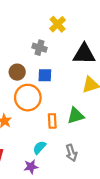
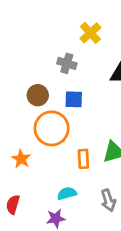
cyan semicircle: (39, 148) -> (67, 193), turned 32

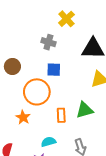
brown circle: (38, 95) -> (12, 66), moved
orange star: (21, 159) -> (23, 117), moved

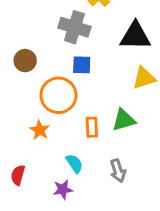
gray cross: (48, 42) -> (74, 27), size x1.5
cyan semicircle: (48, 142) -> (74, 163), turned 72

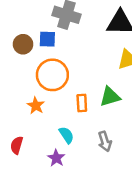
blue square: (82, 65) -> (47, 39), moved
purple star: (63, 190) -> (56, 158), turned -30

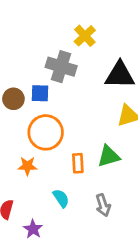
orange star: (36, 106) -> (27, 166), turned -30
purple star: (56, 158) -> (33, 229), moved

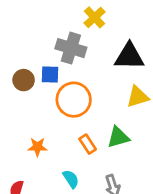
orange circle: (46, 132) -> (74, 100), moved
orange rectangle: (78, 163) -> (88, 144), turned -30

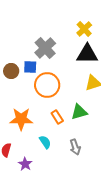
yellow cross: (95, 17) -> (84, 29), moved
gray cross: (71, 48) -> (45, 48), turned 30
orange star: (37, 147) -> (21, 119), size x1.6

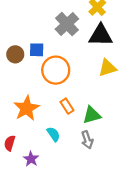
gray cross: (45, 48) -> (67, 24), moved
green triangle: (79, 112) -> (92, 115), moved
orange star: (21, 119) -> (26, 108), turned -30

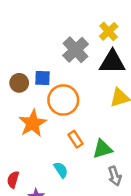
orange star: (26, 108) -> (33, 123), moved
gray arrow: (87, 140) -> (115, 176), moved

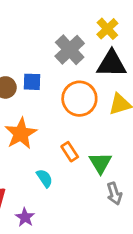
orange circle: (63, 100) -> (79, 99), moved
green triangle: (102, 149) -> (100, 163), turned -45
cyan semicircle: (61, 170) -> (45, 178), moved

